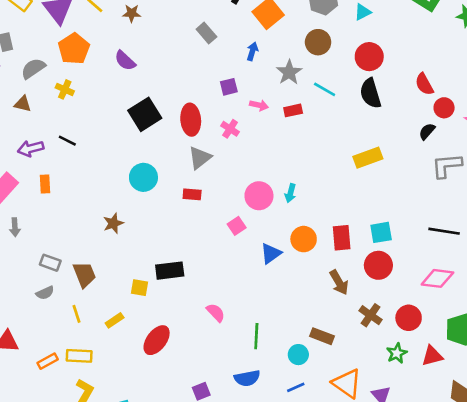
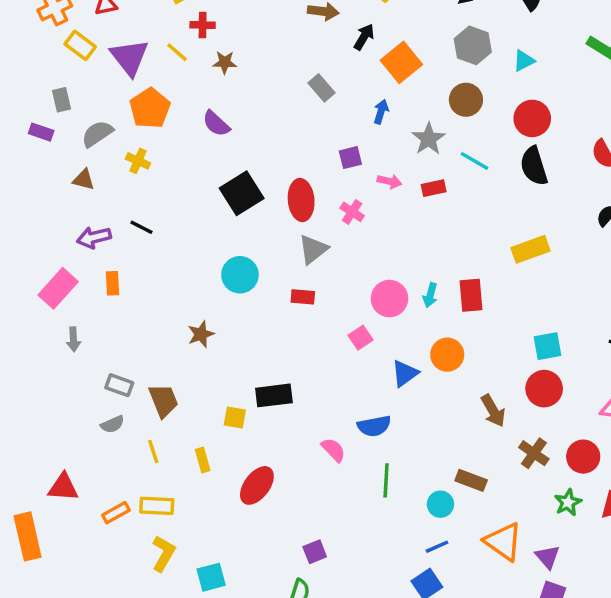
red rectangle: (342, 238) -> (471, 295), moved
yellow rectangle: (115, 320) -> (203, 460), turned -72
blue semicircle: (247, 378) -> (374, 426), moved

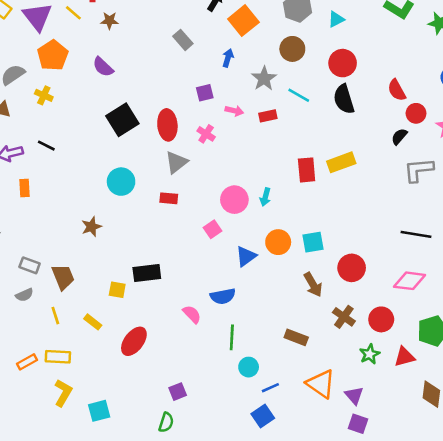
red rectangle: (471, 295) -> (307, 170), moved
cyan square: (548, 346) -> (313, 242), moved
yellow rectangle: (203, 460) -> (93, 322), turned -36
cyan circle: (440, 504) -> (249, 367), moved

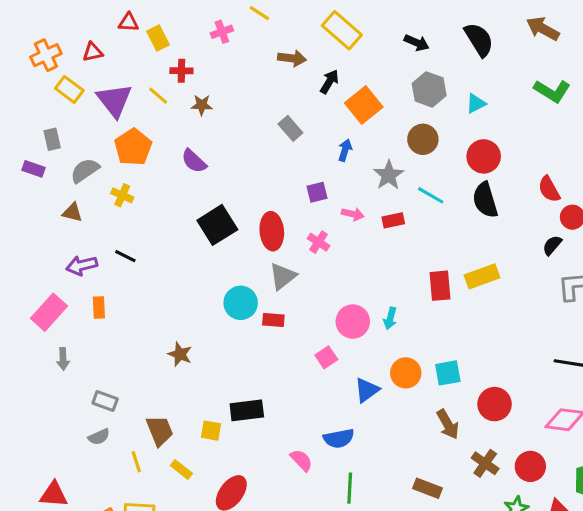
cyan circle: (121, 182) -> (241, 303), moved
brown star: (91, 227) -> (180, 354), turned -30
brown trapezoid: (63, 277) -> (160, 431), moved

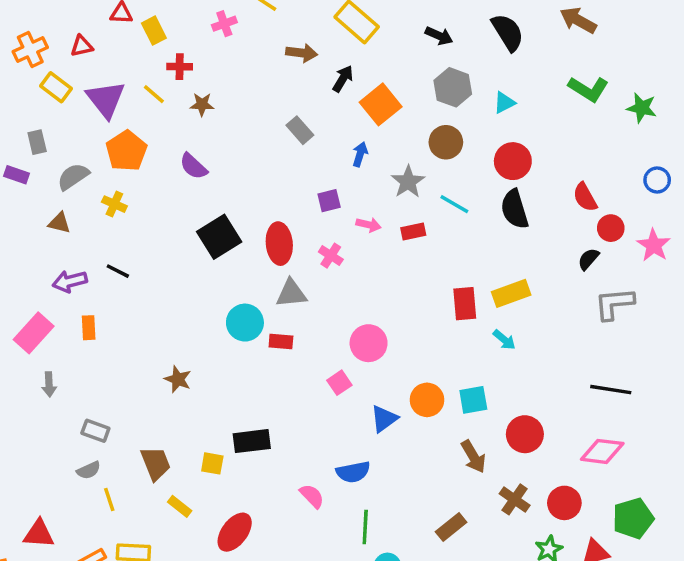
gray triangle: (283, 276) -> (291, 293), turned 32
cyan arrow: (390, 318) -> (504, 340), moved, turned -65
yellow line: (136, 462) -> (109, 499), moved
brown rectangle: (428, 488) -> (451, 527), turned -60

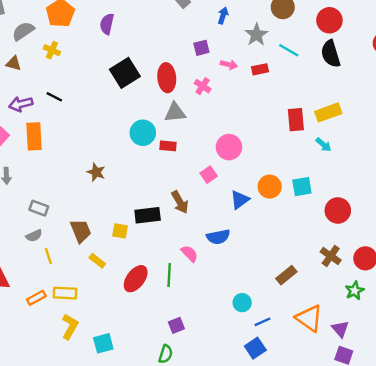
purple semicircle: (193, 166) -> (107, 24), turned 60
orange rectangle: (89, 328) -> (34, 136), size x1.6
brown arrow: (473, 457) -> (180, 202), moved
green line: (365, 527) -> (169, 275), moved

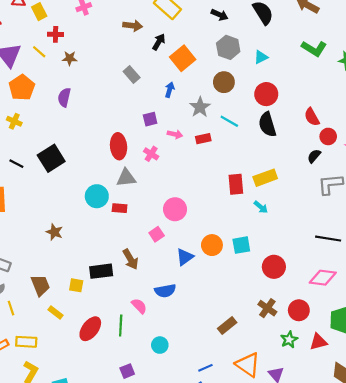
black square: (125, 73) -> (51, 158), moved
cyan circle: (242, 303) -> (160, 345), moved

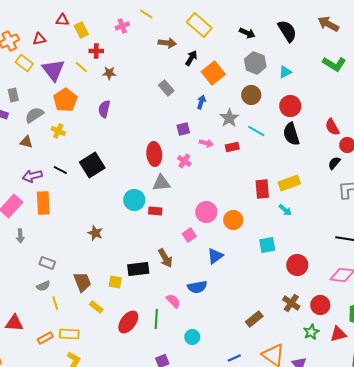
orange circle: (212, 245) -> (233, 220), moved

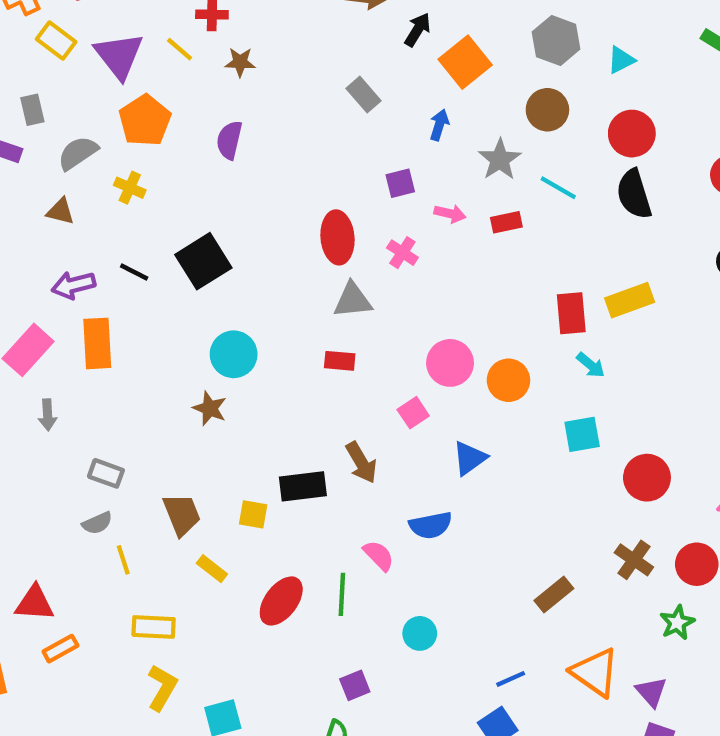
cyan circle: (134, 200) -> (234, 354), moved
cyan arrow: (285, 210) -> (591, 365), moved
orange rectangle: (45, 338) -> (60, 649), moved

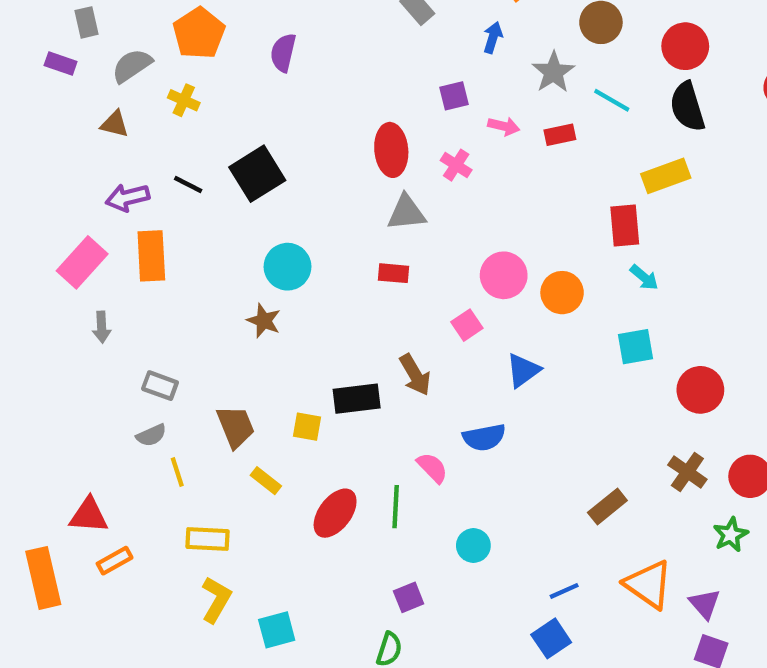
yellow rectangle: (630, 300) -> (666, 176), moved

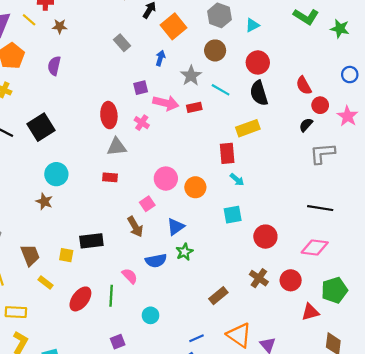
pink arrow: (504, 126) -> (166, 103), size x1.6
brown arrow: (415, 375) -> (135, 227), moved
green star: (731, 535) -> (184, 252), moved

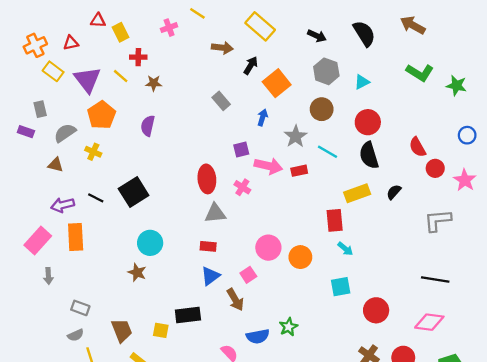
black semicircle: (306, 125) -> (394, 192), moved
blue triangle: (176, 227) -> (210, 276), moved

